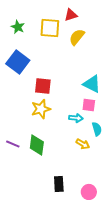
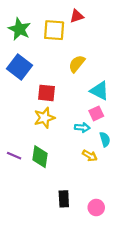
green star: (18, 27) -> (19, 29), size x1.5
yellow semicircle: (77, 37) -> (77, 64), moved
pink square: (89, 105) -> (96, 113), turned -32

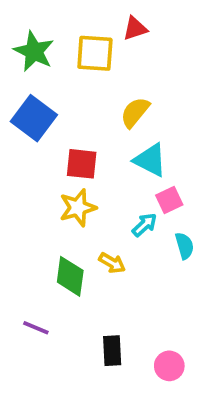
cyan triangle: (99, 91) -> (150, 160), moved
cyan arrow: (82, 128) -> (144, 225), turned -48
purple line: (14, 156) -> (36, 328), moved
yellow arrow: (90, 156) -> (112, 263), moved

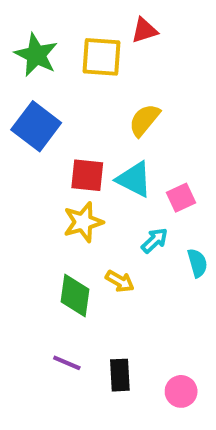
cyan triangle: (150, 160) -> (134, 179), moved
pink square: (169, 200) -> (181, 198), moved
purple line: (36, 328) -> (67, 363), moved

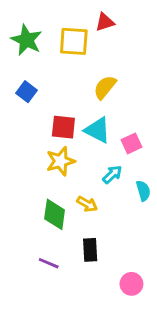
blue square: (36, 126) -> (26, 92), size x0.6
black rectangle: (120, 375) -> (90, 250), moved

